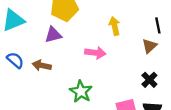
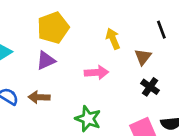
brown triangle: (149, 46) -> (143, 57), moved
black cross: (149, 80) -> (150, 87), moved

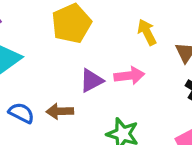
purple triangle: (46, 60) -> (91, 81), moved

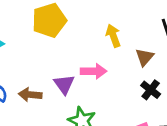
purple triangle: (91, 81) -> (64, 84), moved, turned -45

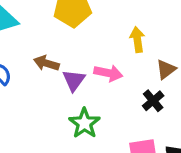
black cross: (151, 90) -> (153, 101), moved
brown arrow: (30, 95) -> (46, 63), moved

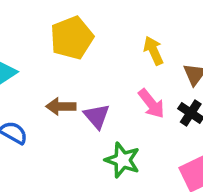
pink arrow: (108, 73) -> (151, 104), moved, turned 56

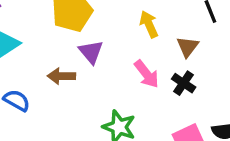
purple triangle: (97, 116) -> (91, 52), moved

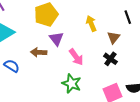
pink arrow: (147, 74) -> (76, 57), moved

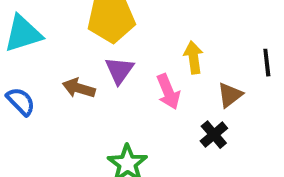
pink arrow: (76, 57) -> (168, 92), moved

